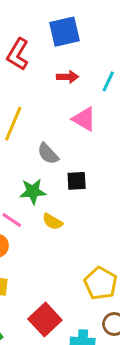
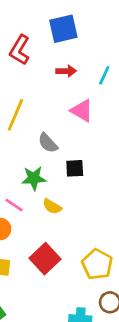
red square: (45, 319) -> (45, 259), moved

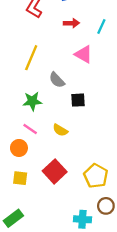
green star: (34, 178) -> (32, 101), moved

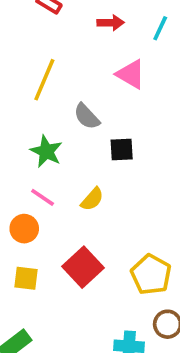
green star: (32, 101) -> (46, 151), turned 30
yellow semicircle: (60, 130) -> (92, 199), turned -80

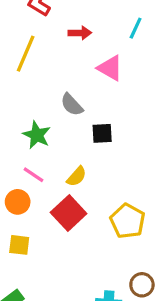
red arrow: (111, 23) -> (80, 33), moved
yellow line: (44, 80) -> (26, 54), moved
red square: (83, 267) -> (69, 213), moved
yellow pentagon: (151, 275) -> (128, 221), moved

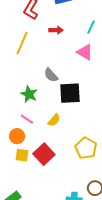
pink triangle: (110, 68) -> (85, 52), moved
black square: (102, 133) -> (70, 93), size x1.6
red square: (69, 213) -> (44, 154), moved
yellow square: (19, 245) -> (22, 155), moved

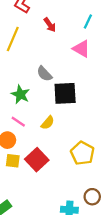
red arrow: (56, 30) -> (50, 25), turned 56

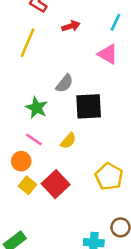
red arrow: (50, 25) -> (71, 26), turned -72
gray semicircle: (44, 74) -> (64, 83), turned -98
yellow square: (13, 161) -> (28, 185), turned 32

